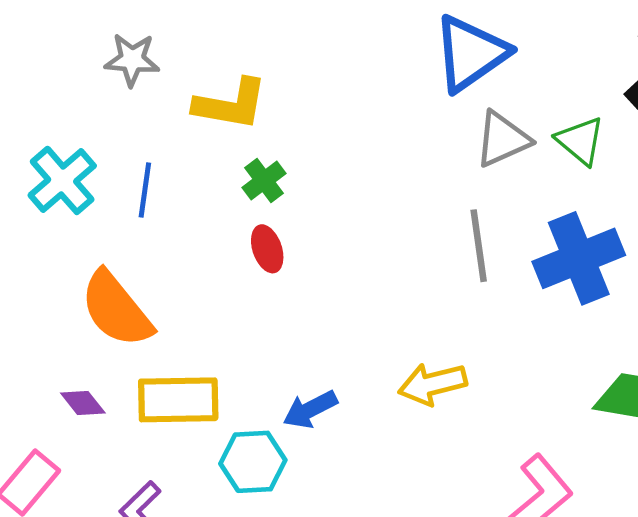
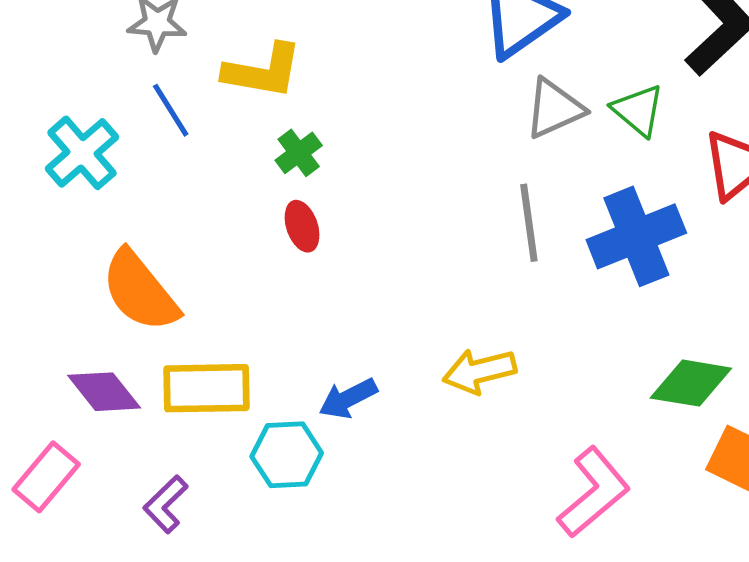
blue line: (145, 190) -> (171, 110), moved, turned -40
purple diamond: (83, 403) -> (104, 392), size x1.5

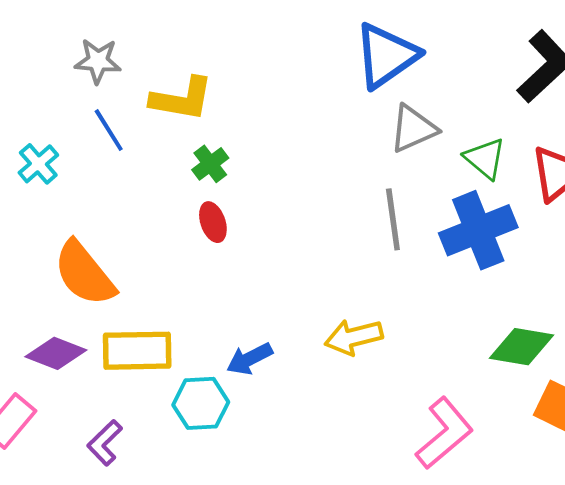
green triangle: (638, 110) -> (485, 158), moved
cyan cross: (82, 153) -> (38, 164), size x0.7
purple diamond: (104, 392) -> (56, 353), turned -30

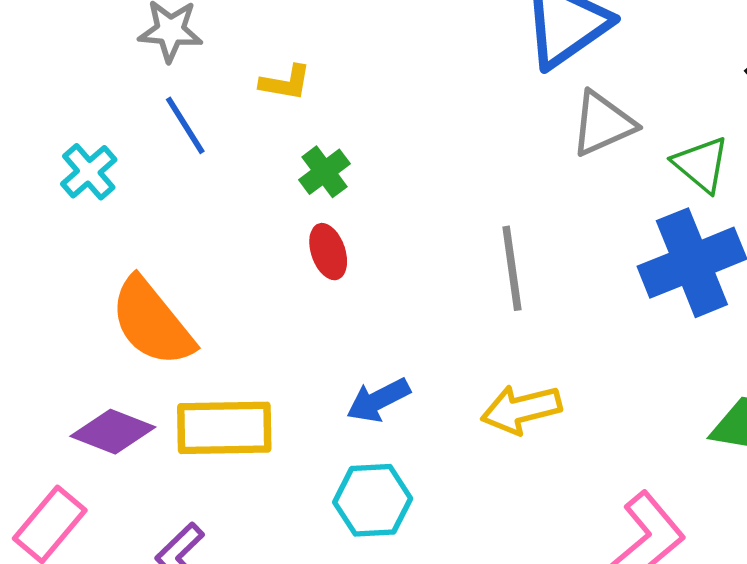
yellow L-shape: (182, 99) -> (285, 83), size x0.6
gray line: (393, 219) -> (512, 268), moved
blue arrow: (249, 359) -> (378, 400), moved
cyan hexagon: (201, 403) -> (373, 500), moved

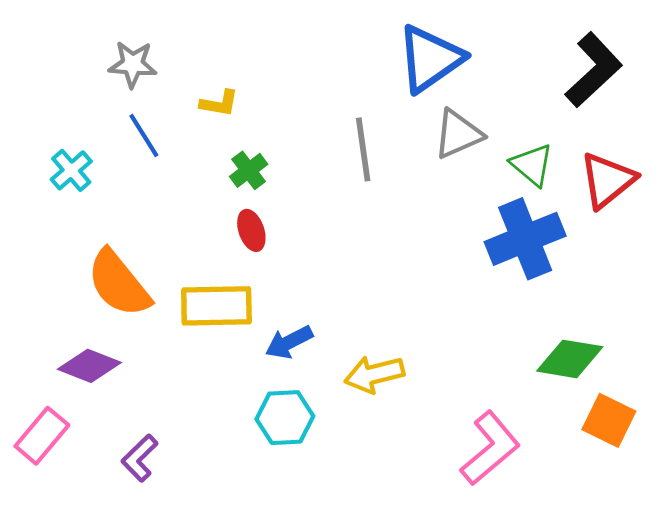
gray line: (512, 268) -> (363, 149), moved
yellow arrow: (521, 409) -> (374, 374), moved
yellow rectangle: (224, 428) -> (216, 306), moved

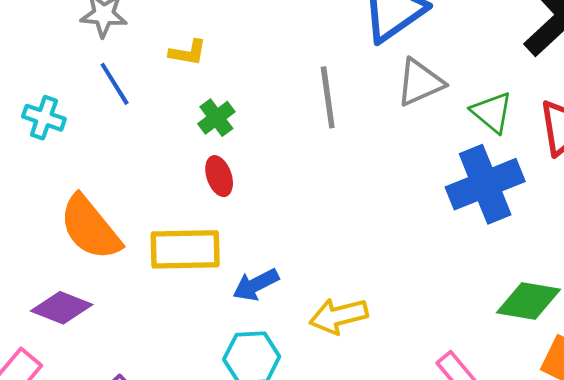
cyan cross: (71, 170) -> (44, 118), turned -30

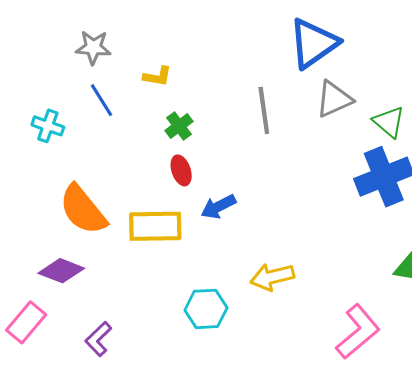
blue arrow: (256, 285) -> (218, 207), moved

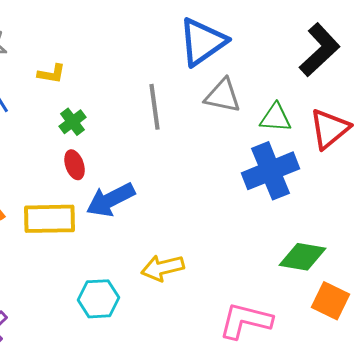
gray triangle: (334, 99) -> (223, 96), turned 36
green triangle: (389, 122) -> (276, 118), turned -36
blue arrow: (218, 207) -> (111, 200), size x1.4
pink L-shape: (358, 332) -> (246, 321), turned -126

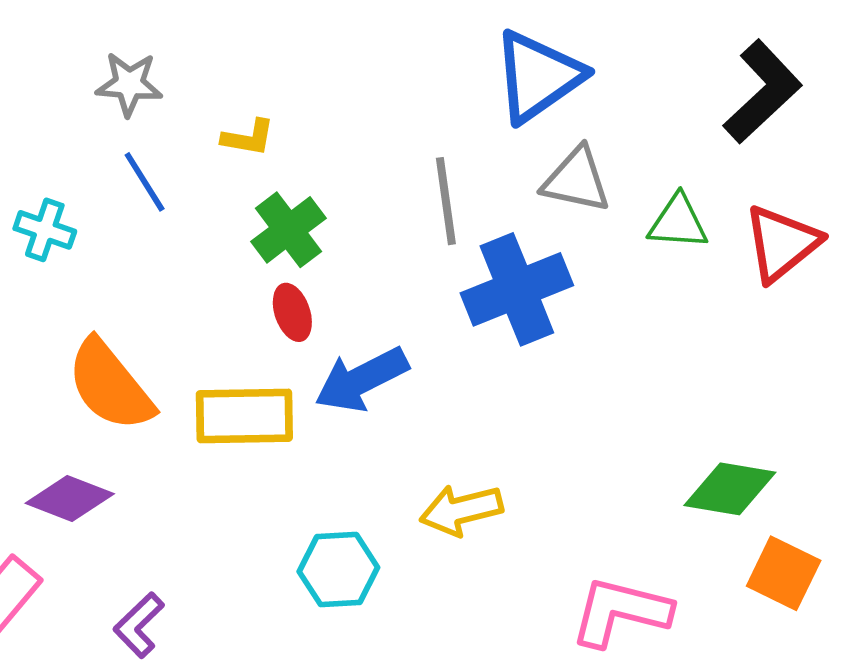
green cross: (73, 122) -> (289, 230), size x1.4
blue cross: (271, 171) -> (517, 289), moved

